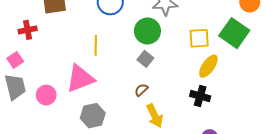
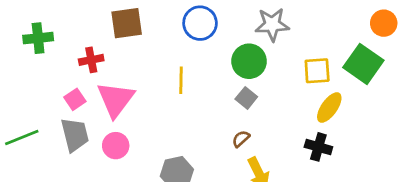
pink triangle: (80, 79) -> (116, 99), moved, turned -32

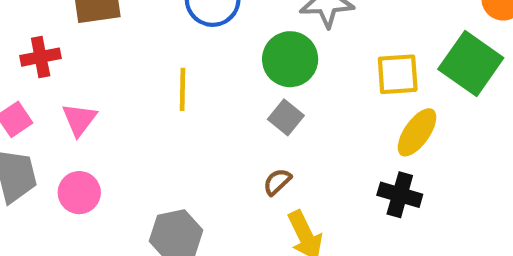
pink triangle: (116, 99) -> (79, 119), size x0.6

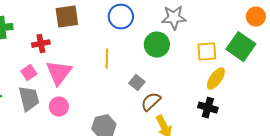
gray square: (286, 117) -> (137, 83), moved
pink triangle: (79, 119) -> (59, 73), size x1.6
brown semicircle: (277, 182) -> (151, 102), size x1.5

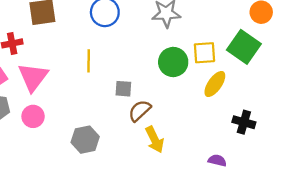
green circle: (157, 45) -> (173, 62), moved
gray square: (137, 83) -> (123, 89), turned -35
black cross: (208, 108) -> (244, 122), moved

